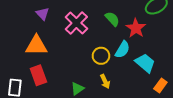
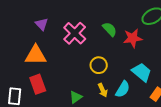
red star: (136, 28) -> (133, 38), turned 30
cyan semicircle: (123, 50) -> (123, 89), moved

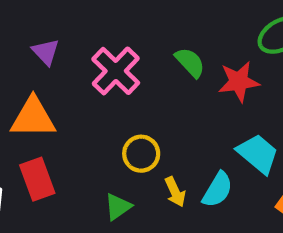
yellow circle: (99, 65) -> (141, 154), moved

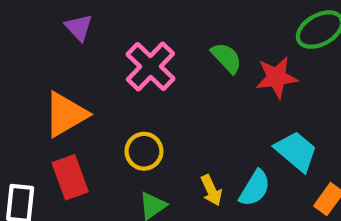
purple triangle: (46, 52) -> (79, 27), moved
orange triangle: (33, 118) -> (66, 114), turned -30
yellow circle: (141, 154) -> (144, 151), moved

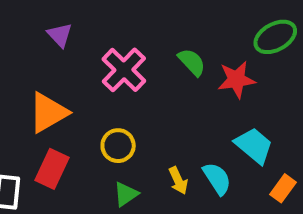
red rectangle: (70, 177) -> (52, 169), turned 45
cyan semicircle: (255, 188) -> (217, 179), turned -64

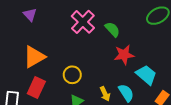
purple triangle: (60, 35) -> (30, 15), moved
pink cross: (124, 70) -> (83, 22), moved
red star: (236, 80) -> (124, 55), moved

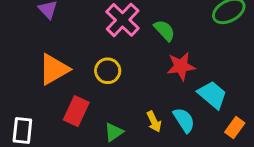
yellow circle: (72, 75) -> (108, 71), moved
red rectangle: (36, 87) -> (76, 111), moved

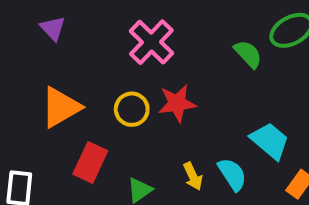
green semicircle: (164, 30) -> (248, 54), moved
red star: (181, 66) -> (177, 103), moved

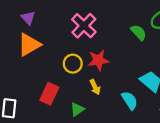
orange triangle: (61, 107) -> (29, 45), moved
yellow arrow: (193, 176) -> (95, 87), moved

